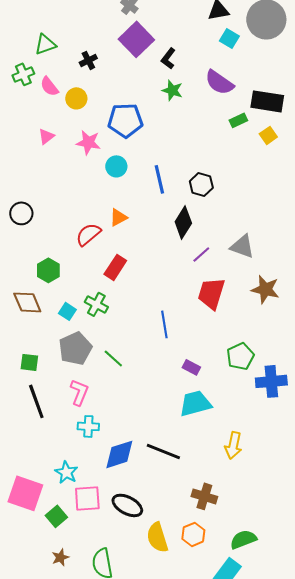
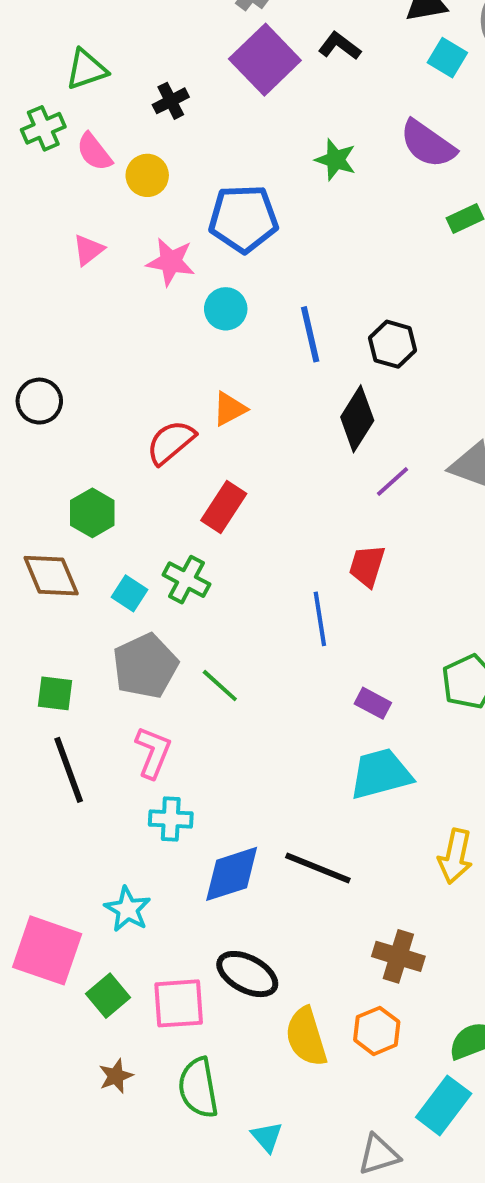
black L-shape: (168, 58) -> (340, 46), moved, turned 90
red trapezoid: (211, 293) -> (367, 566), moved, size x0.7
pink square: (87, 498) -> (179, 1003), moved

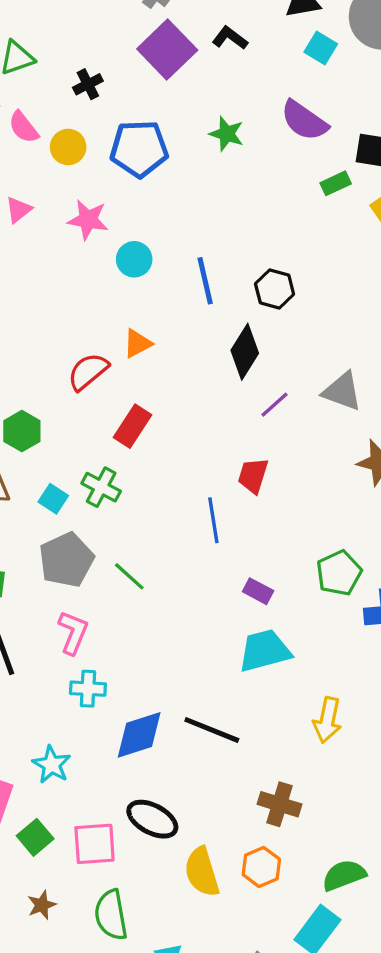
blue pentagon: (243, 219) -> (139, 149), moved

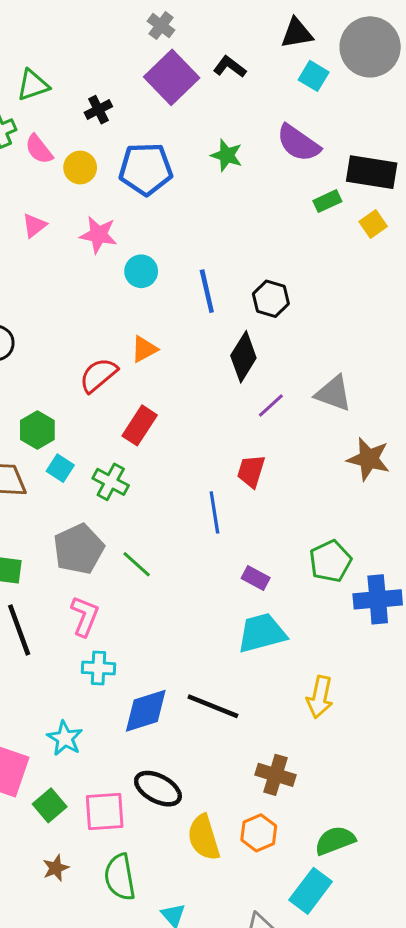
cyan square: (53, 499) -> (60, 468), moved

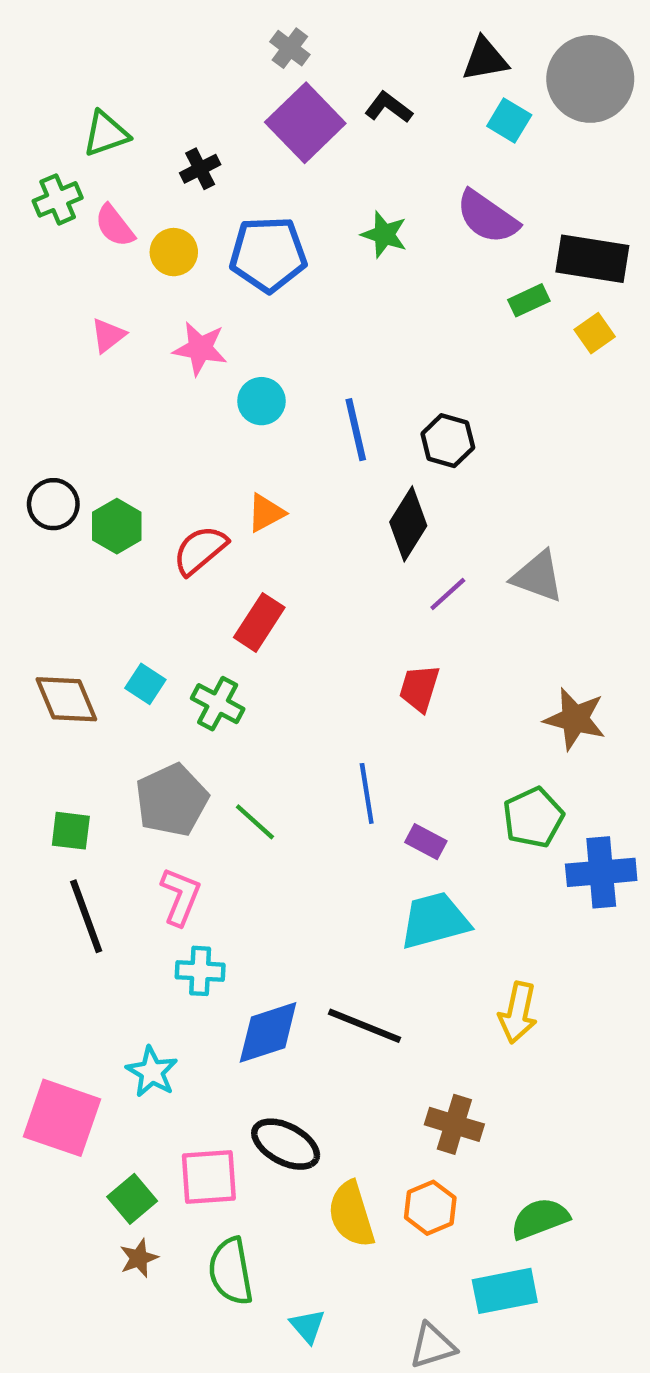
green hexagon: (37, 430) -> (117, 526), moved
brown star: (369, 459) -> (575, 719), moved
blue line: (214, 512) -> (367, 793), moved
green square: (50, 805) -> (132, 1199), moved
cyan rectangle: (311, 891) -> (505, 1291), turned 42

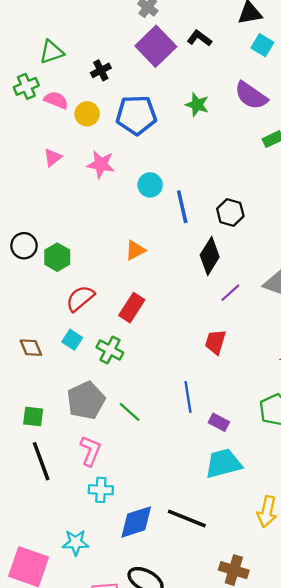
pink semicircle: (115, 226) -> (56, 100), turned 150
cyan circle: (261, 401) -> (150, 185), moved
red semicircle: (200, 550) -> (80, 298), moved
brown diamond: (66, 699) -> (31, 348), size x0.7
cyan star: (152, 1072) -> (76, 543), turned -30

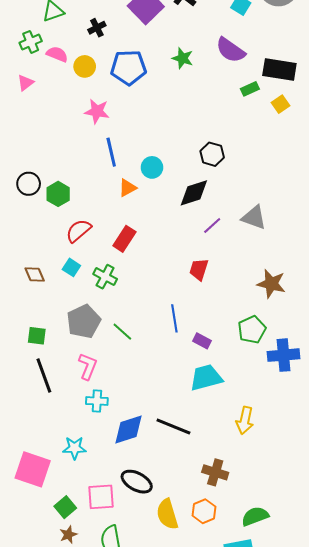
pink triangle: (53, 157) -> (26, 83), moved
cyan circle: (150, 185) -> (152, 167), moved
blue line: (182, 207) -> (111, 152), moved
black diamond: (210, 256) -> (194, 193), turned 40

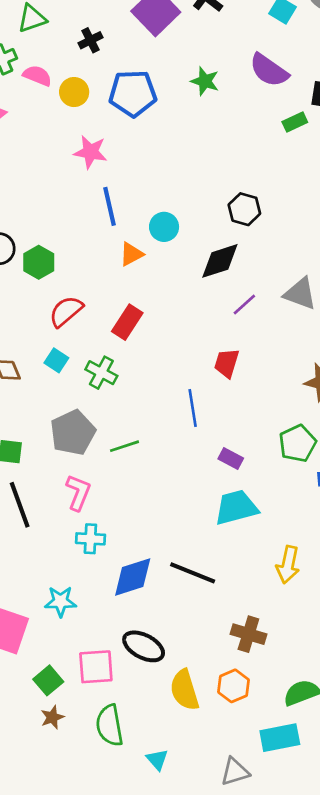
blue line: (174, 318) -> (193, 408), moved
green line: (122, 332) -> (125, 446), turned -60

